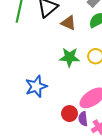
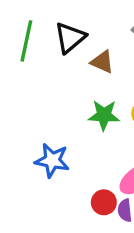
blue star: (36, 86) -> (52, 160), turned 30

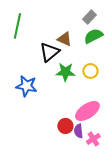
black triangle: (70, 38) -> (49, 52), moved
blue star: (52, 160) -> (26, 86), moved

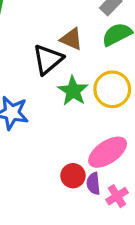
yellow circle: (90, 71) -> (112, 89), size x1.5
green star: (65, 72) -> (73, 91), turned 30

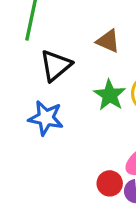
black triangle: (48, 59) -> (56, 66), moved

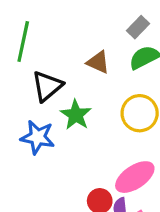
green star: (110, 95) -> (76, 115), moved

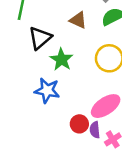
blue star: (38, 137) -> (47, 90), moved

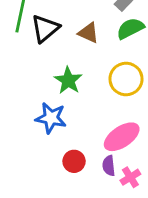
black triangle: (40, 38) -> (45, 28), moved
red circle: (79, 124) -> (74, 161), moved

